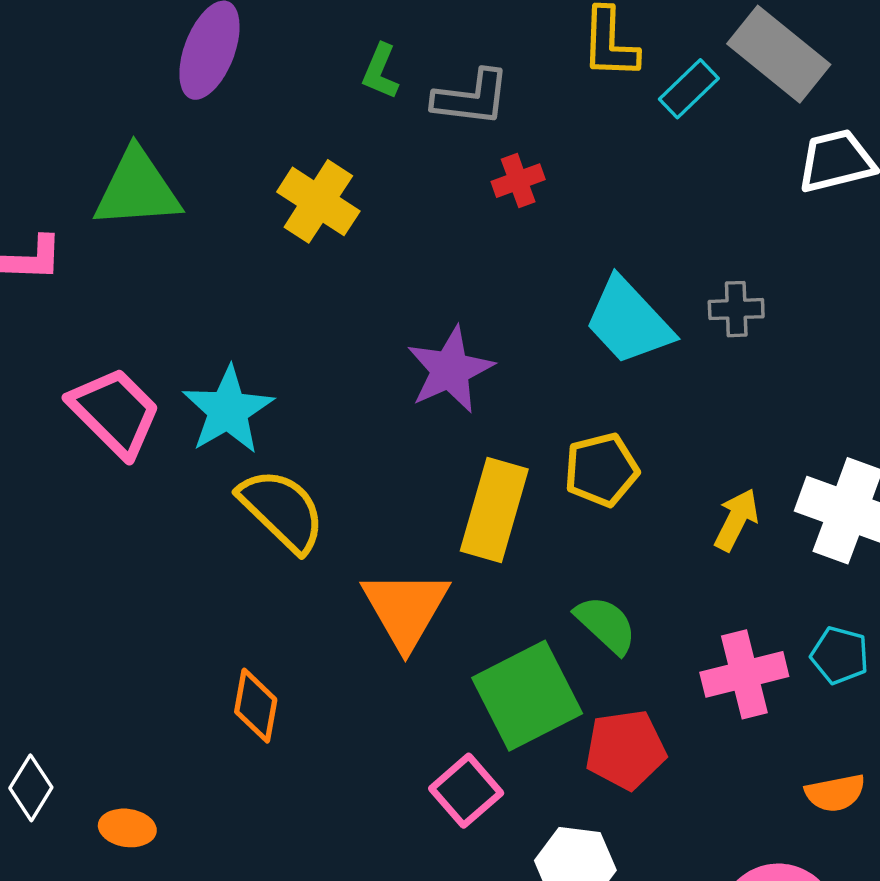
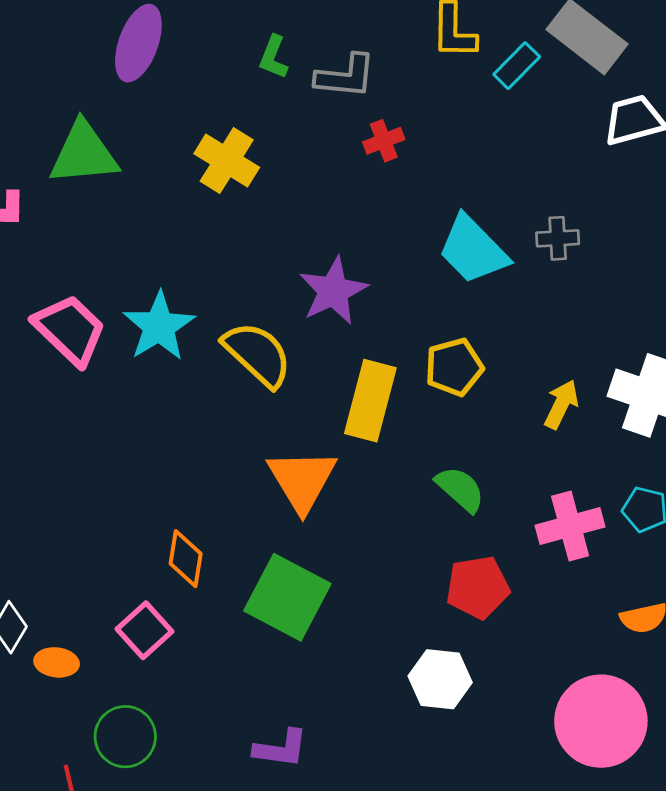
yellow semicircle: (282, 510) -> (257, 354), moved
green square: (527, 696) -> (287, 597), moved, turned -34
pink square: (466, 791) -> (145, 630), moved
orange ellipse: (127, 828) -> (57, 662), moved

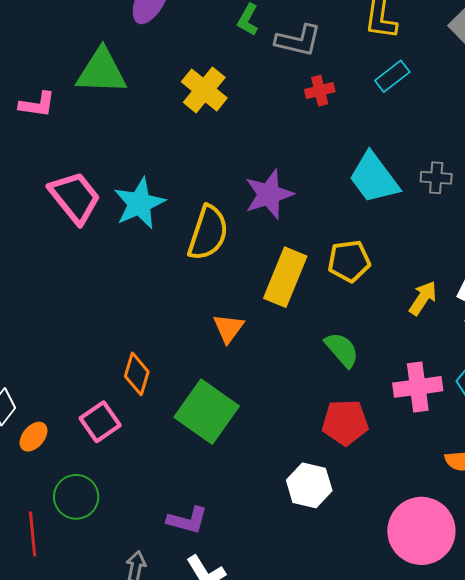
cyan rectangle: (517, 66) -> (392, 76), moved
yellow semicircle: (257, 354) -> (208, 233), turned 58
orange triangle: (302, 480) -> (228, 328), size x0.6
orange ellipse: (57, 662) -> (34, 437), turned -64

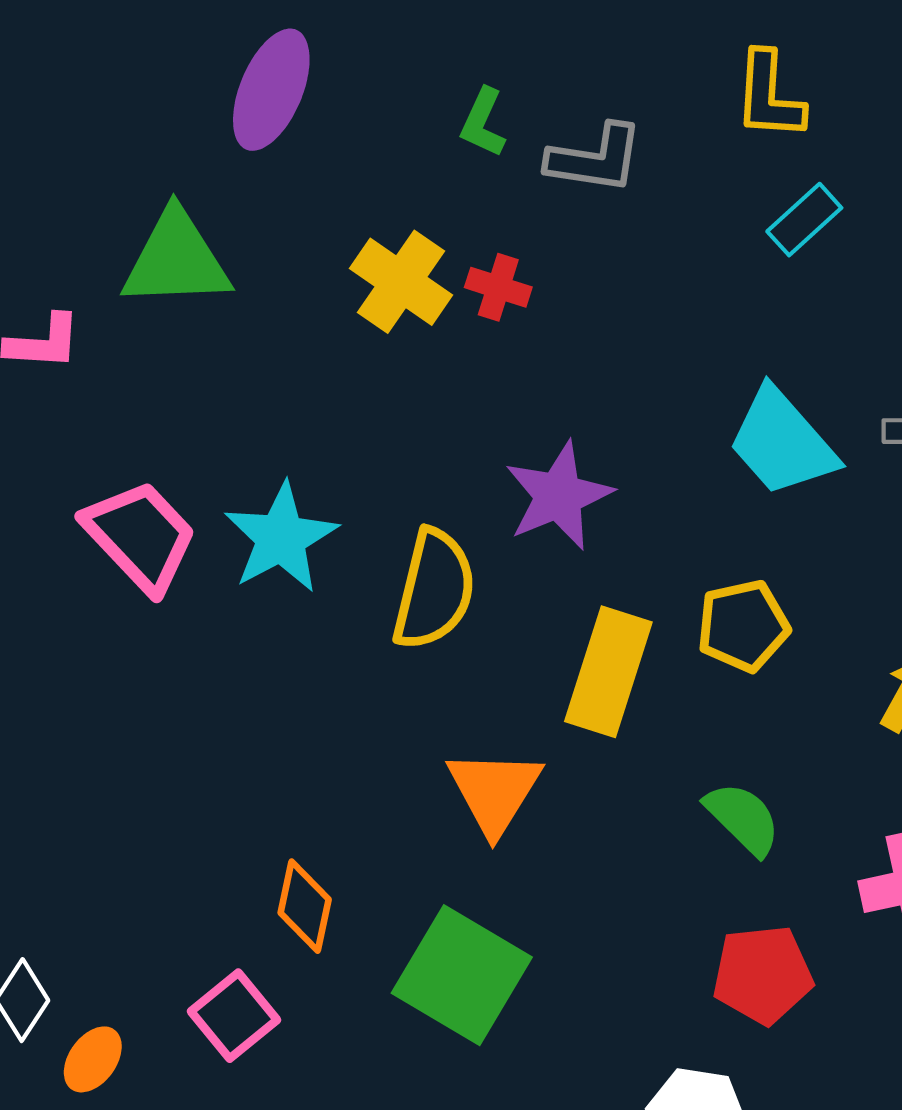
red cross: (320, 91) -> (498, 287), moved, turned 36
orange triangle: (228, 328) -> (494, 792), size x1.4

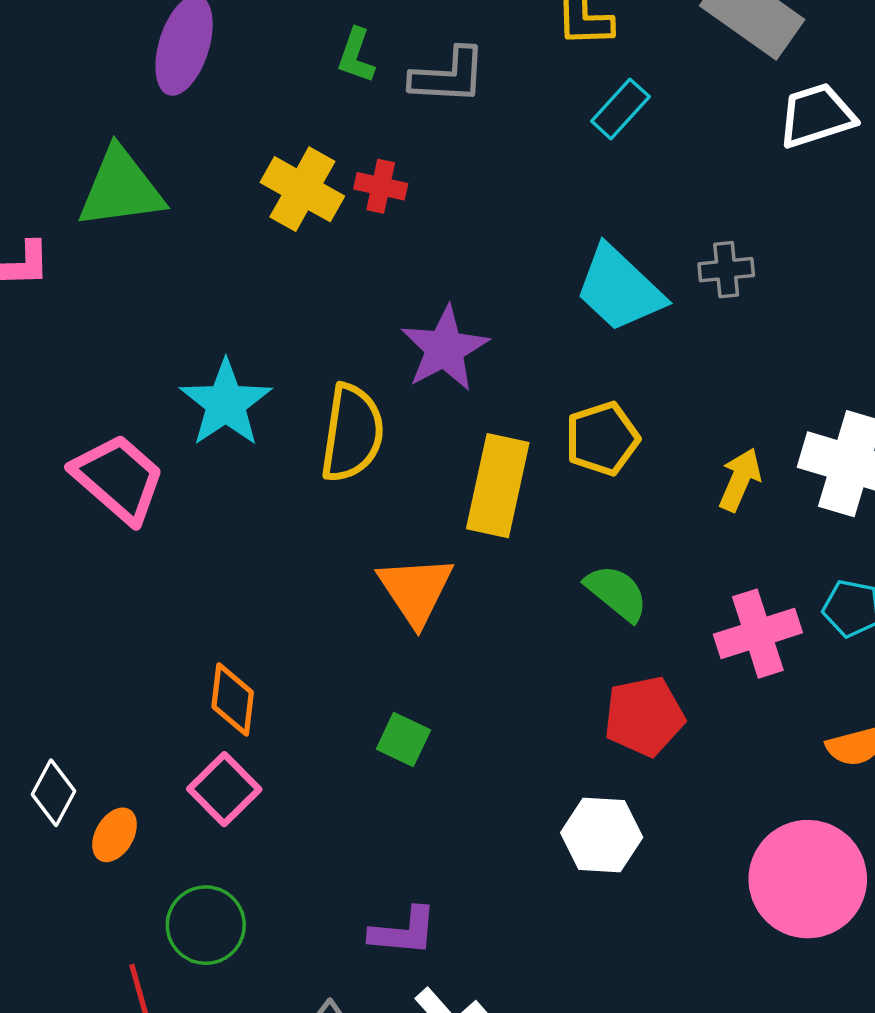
pink trapezoid: (140, 536) -> (118, 478), moved
orange diamond: (305, 906) -> (233, 699), moved
green square: (462, 975) -> (403, 740), size x0.5

